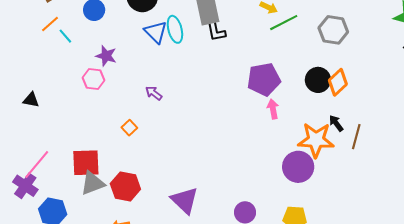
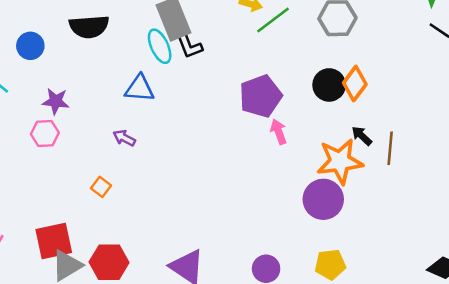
cyan ellipse: (175, 29) -> (160, 46), moved
blue triangle: (156, 32) -> (140, 88), moved, turned -30

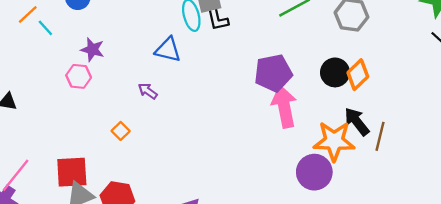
pink arrow: (279, 132) -> (284, 107), size x1.8
black arrow: (362, 136) -> (357, 122), size x1.5

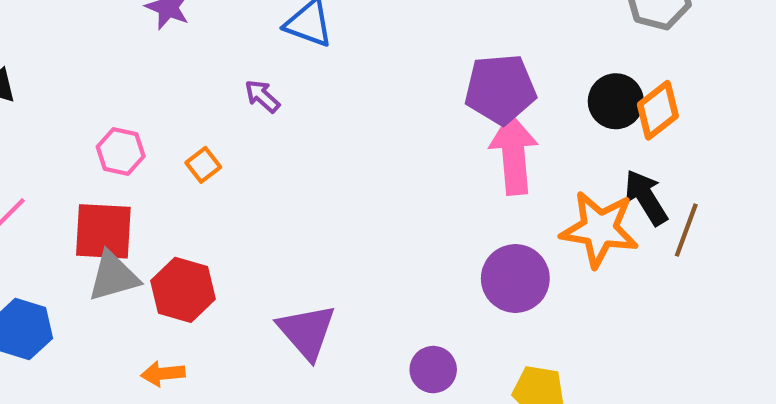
pink hexagon: (79, 76) -> (121, 151), moved
purple circle: (314, 172) -> (515, 278), moved

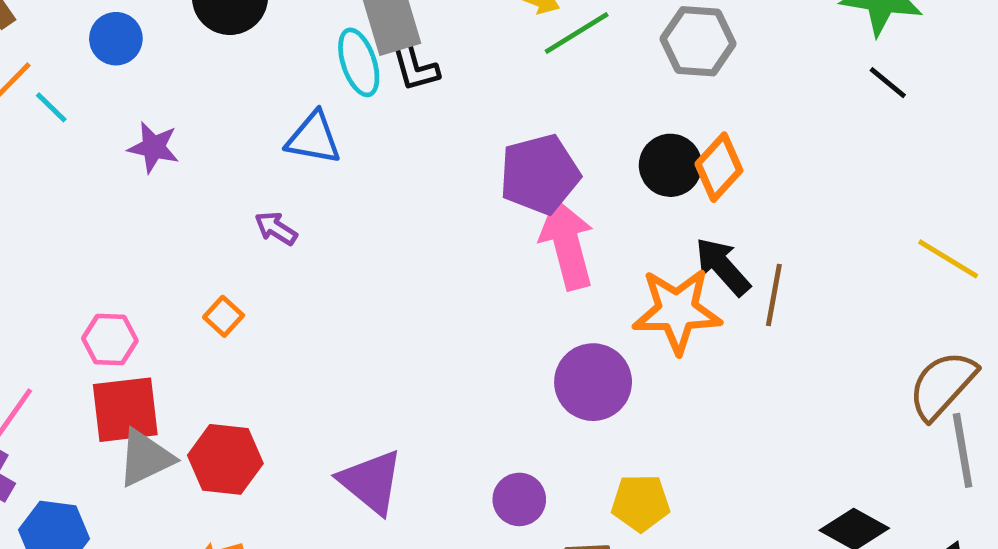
pink hexagon: (121, 151) -> (110, 340), moved

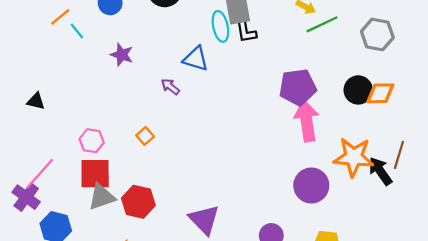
orange diamond: (719, 167) -> (380, 93), turned 40
purple arrow: (276, 228) -> (170, 87), moved
black arrow: (723, 267) -> (380, 171), moved

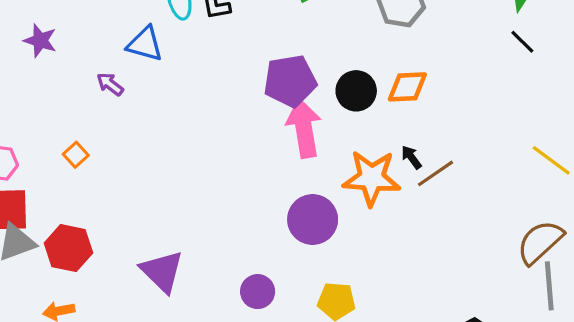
black circle: (358, 90) -> (356, 91), moved
brown line: (399, 155) -> (436, 173), turned 40
black arrow: (380, 171) -> (411, 157), moved, size x0.6

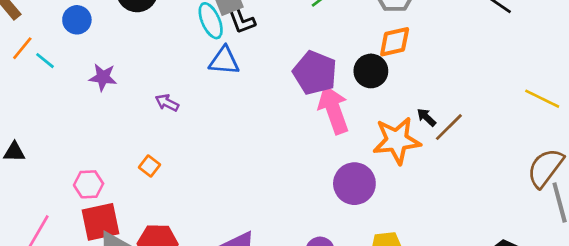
blue triangle: (145, 44) -> (224, 61), moved
purple pentagon: (290, 81) -> (315, 73), turned -30
orange diamond: (407, 87) -> (395, 42), moved

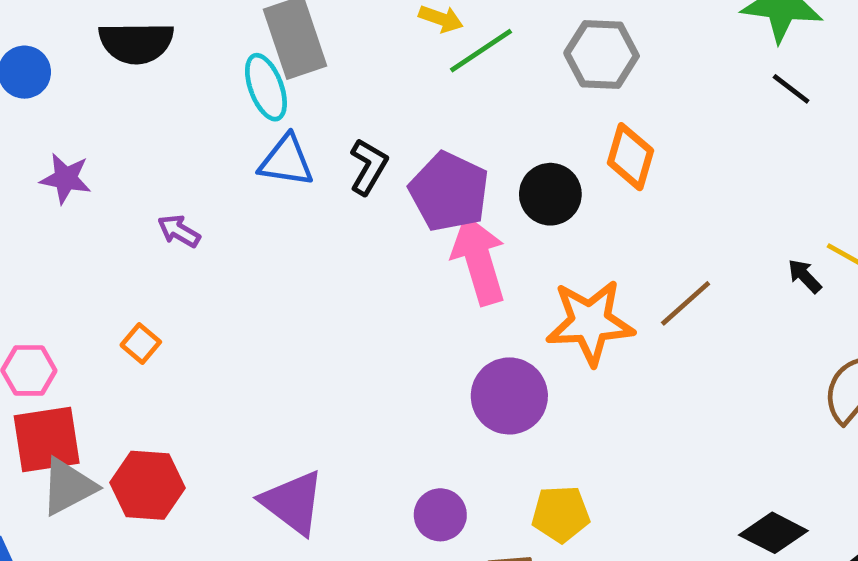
black L-shape: (241, 20) -> (368, 167), moved, turned -132
orange diamond: (395, 42) -> (630, 157), moved, turned -64
black arrow: (426, 117) -> (805, 276), moved

